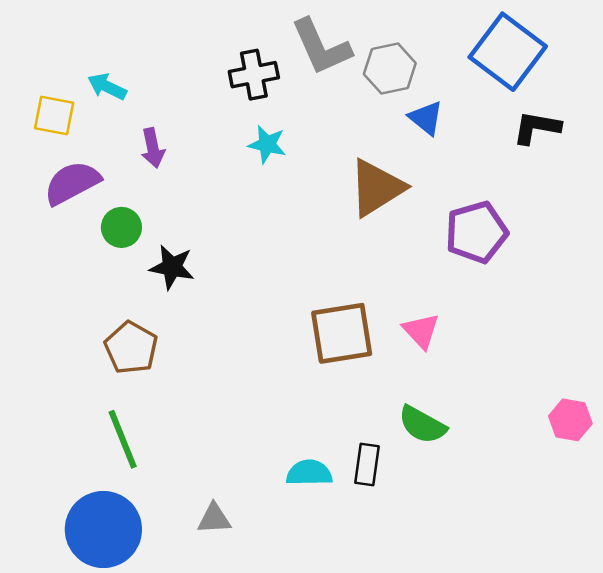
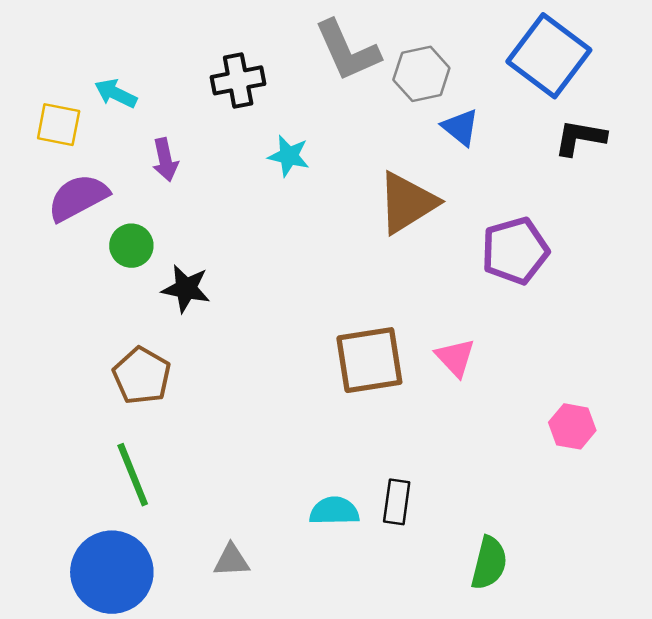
black cross: (254, 75) -> (238, 80), moved
pink hexagon: (570, 420) -> (572, 426), moved
green semicircle: (422, 425) -> (489, 563), moved, turned -105

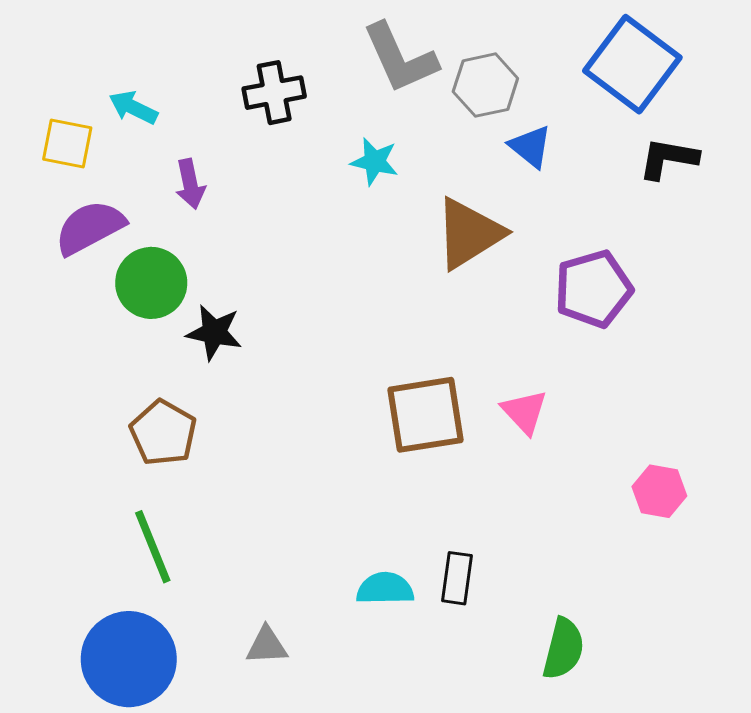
cyan star: (289, 156) -> (375, 162), moved
green circle: (131, 246) -> (151, 283), size x1.4

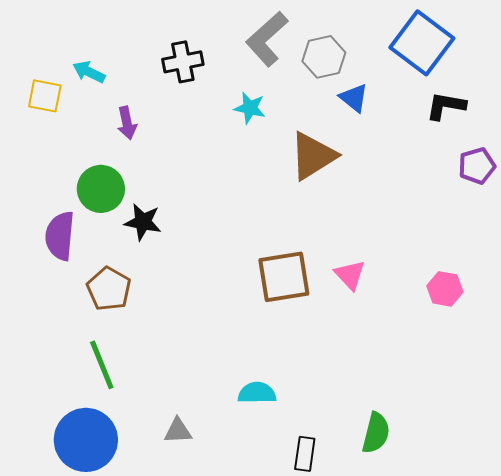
gray L-shape: (400, 58) -> (267, 39), turned 72
purple semicircle: (90, 227) -> (60, 236), moved, turned -57
purple pentagon: (593, 289) -> (477, 166), moved, size x0.7
pink hexagon: (659, 491) -> (445, 289), moved
black rectangle: (457, 578) -> (305, 454), moved

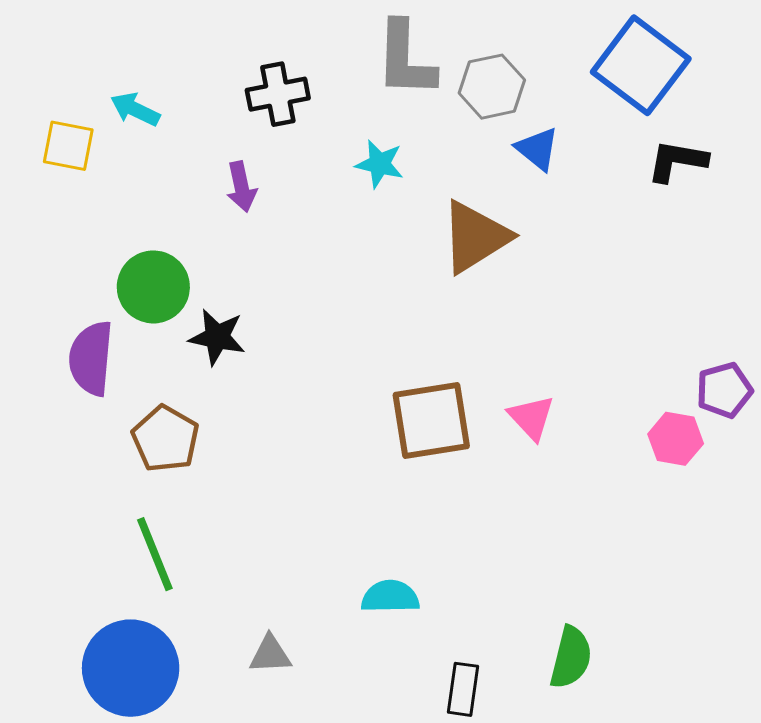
gray L-shape: (267, 39) -> (405, 59), turned -46
purple arrow: (127, 123) -> (241, 187), moved
purple pentagon: (477, 166) -> (724, 390), moved

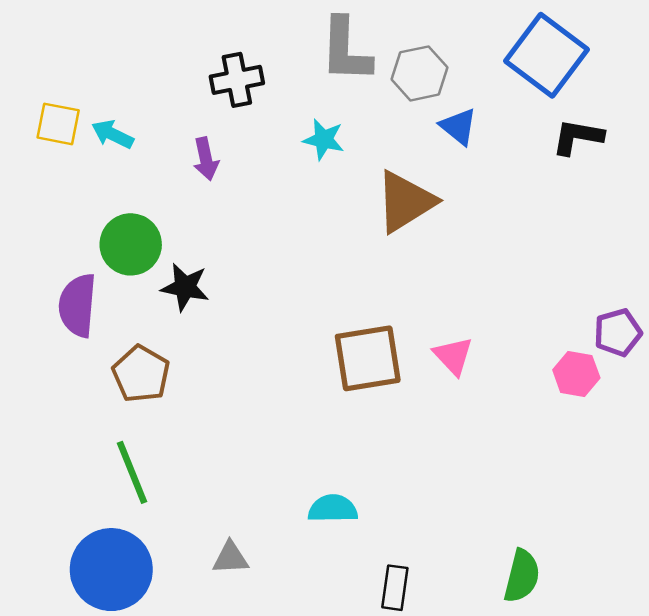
cyan arrow: (135, 109) -> (113, 134), moved
green semicircle: (571, 657) -> (522, 576), moved

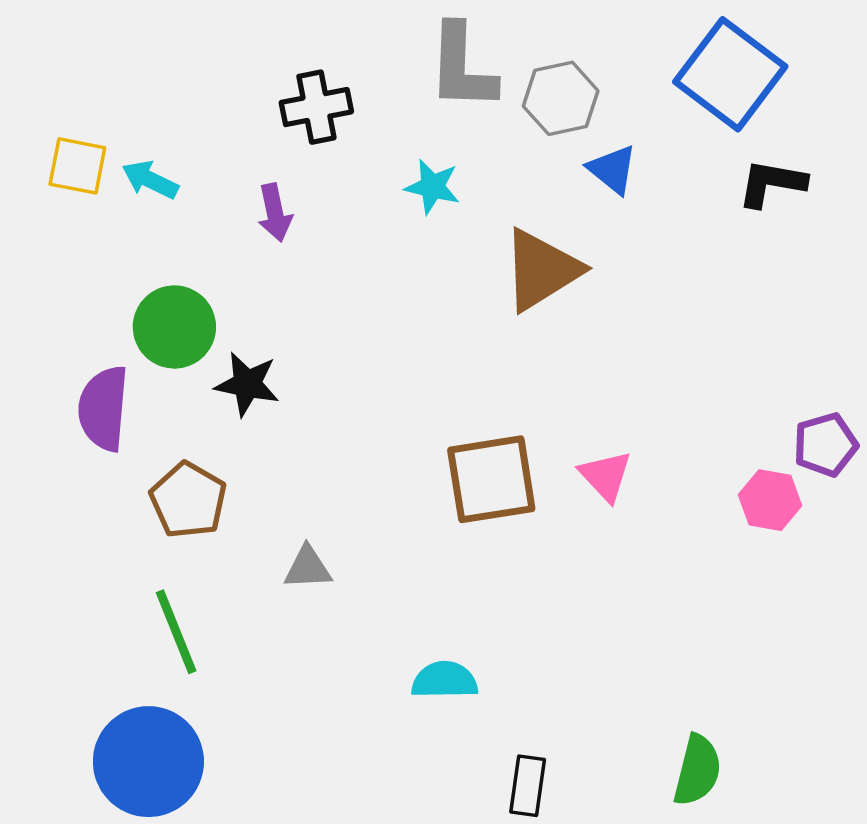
gray triangle: (230, 558) -> (308, 568), moved

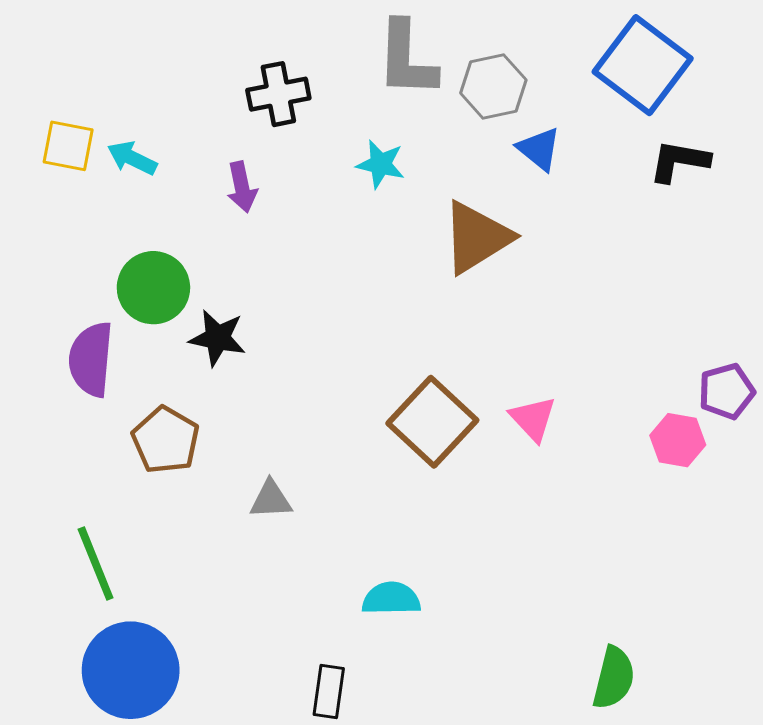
brown square: (491, 479) -> (432, 422), turned -38
green line: (176, 632) -> (96, 564), moved
black rectangle: (528, 786) -> (329, 692), moved

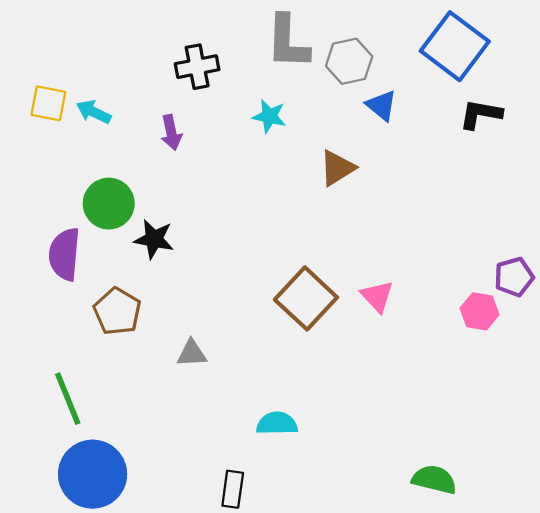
brown triangle: (477, 237) -> (337, 168), size x0.7
green semicircle: (614, 678) -> (434, 480), turned -90

